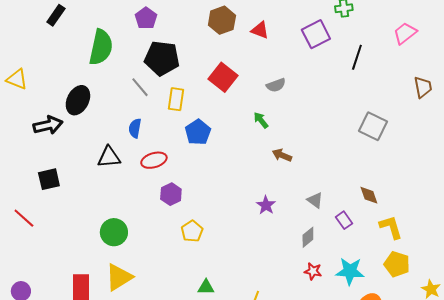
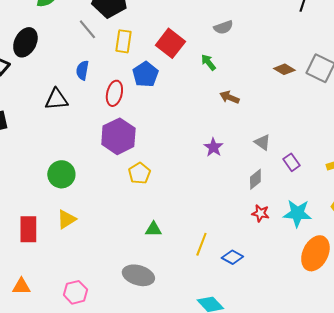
red square: (223, 77) -> (170, 43), moved
red ellipse: (154, 160) -> (114, 93), moved, turned -60
purple hexagon: (171, 194) -> (118, 136), size x1.6
brown diamond: (369, 195) -> (284, 69), moved, turned -40
yellow triangle: (119, 277) -> (66, 219), size x0.7

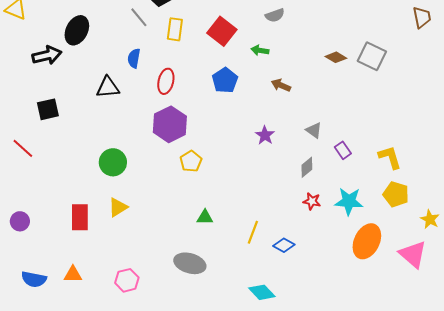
green arrow: (208, 62) -> (260, 50), turned -42
blue pentagon: (145, 74) -> (225, 80), moved

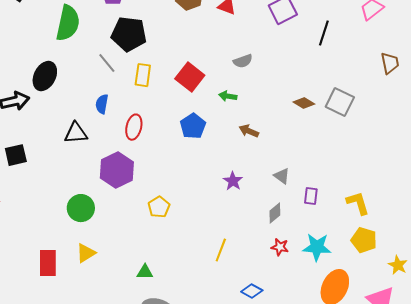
purple hexagon: (170, 124) -> (117, 170), moved
purple rectangle: (343, 150) -> (311, 196), turned 42
green triangle: (205, 217) -> (145, 272), moved
yellow line: (253, 232) -> (221, 250), moved

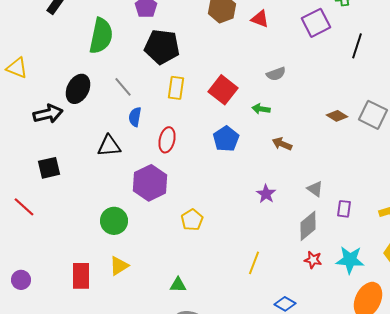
gray line: (107, 63) -> (123, 87), moved
gray diamond: (275, 213) -> (308, 226), size x1.4

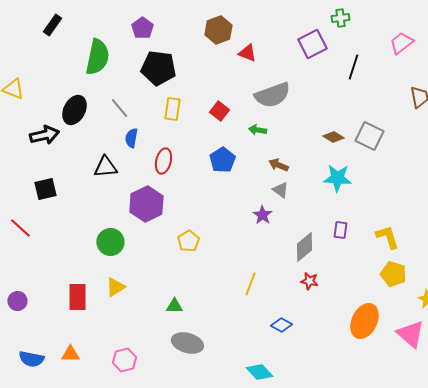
red triangle: (260, 19) -> (247, 53), moved
gray semicircle: (276, 74) -> (272, 95), size x1.8
red square: (223, 90) -> (219, 111), size x0.7
gray triangle: (315, 189) -> (280, 190), moved
cyan star: (350, 260) -> (337, 178), moved

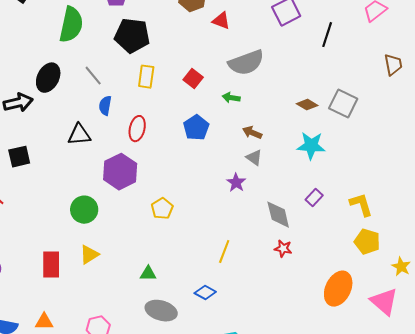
purple rectangle: (340, 230) -> (314, 198), turned 36
gray diamond: (304, 247) -> (278, 215), turned -64
blue diamond: (281, 325) -> (205, 293), moved

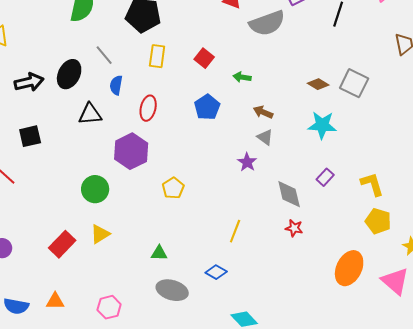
gray semicircle: (246, 63) -> (267, 23), moved
black ellipse: (48, 78) -> (69, 74), moved
red rectangle: (51, 265) -> (62, 244), turned 44

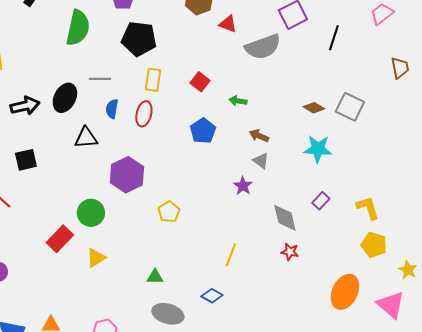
gray line: (104, 55) -> (100, 79), turned -50
red ellipse: (148, 108) -> (144, 114), moved
red rectangle: (62, 244) -> (60, 239), moved

